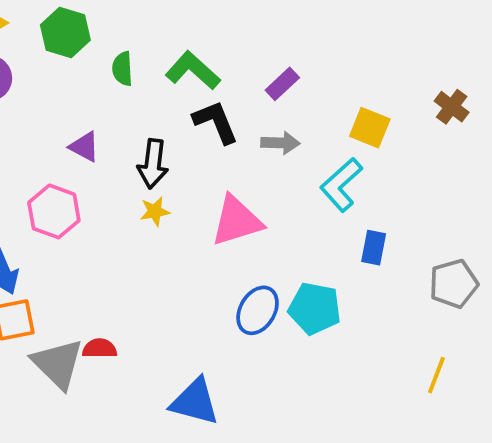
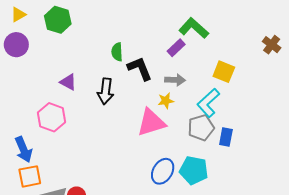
green semicircle: (122, 69) -> (117, 52), moved
green L-shape: (193, 71) -> (194, 28), moved
brown cross: (452, 107) -> (272, 45), moved
yellow star: (155, 211) -> (166, 101), moved
gray pentagon: (454, 284) -> (201, 128), moved

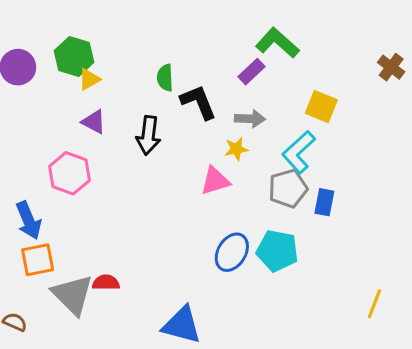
yellow triangle: (18, 15) -> (89, 79), moved
green hexagon: (58, 20) -> (74, 56), moved
pink triangle: (151, 122) -> (215, 181), size x0.7

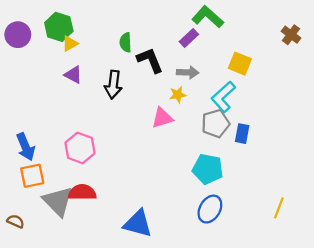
pink hexagon: (69, 173) -> (80, 148), moved
blue ellipse: (232, 252) -> (210, 209), moved
red semicircle: (106, 283) -> (82, 192), size x1.4

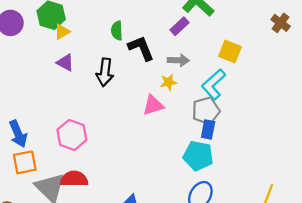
blue rectangle: (242, 134) -> (208, 129), moved

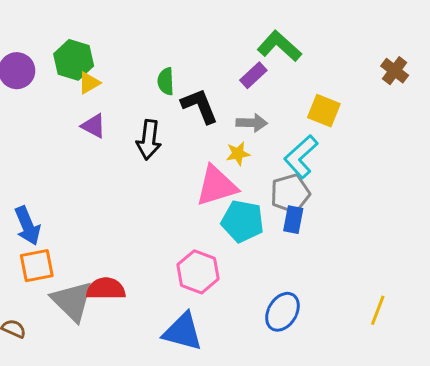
pink triangle: (153, 105) -> (216, 186), size x1.4
pink hexagon: (72, 135) -> (198, 272), moved
cyan pentagon: (198, 156) -> (243, 221), moved

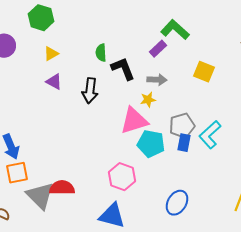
green hexagon: (74, 60) -> (41, 18), moved
cyan L-shape: (301, 157) -> (210, 135), moved

